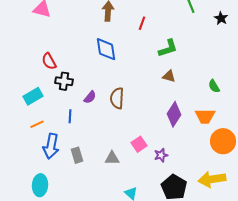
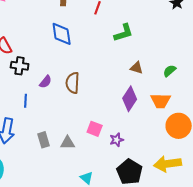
brown triangle: (169, 76) -> (137, 68), moved
green semicircle: (214, 86) -> (170, 71), turned 80
pink square: (139, 144) -> (95, 129), turned -35
gray rectangle: (77, 155) -> (44, 140), moved

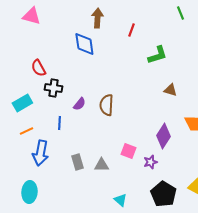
blue diamond: (62, 34) -> (84, 44), moved
purple diamond: (130, 99) -> (163, 136), moved

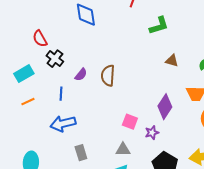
black cross: (53, 88) -> (55, 59), turned 30
blue arrow: (40, 153) -> (63, 124), moved, turned 65
gray rectangle: (77, 162) -> (81, 153), moved
gray triangle: (101, 165) -> (123, 150), moved

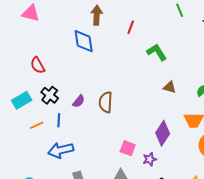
green L-shape: (159, 26) -> (157, 52), turned -105
black cross: (55, 59) -> (50, 95), moved
orange line: (28, 102) -> (37, 125), moved

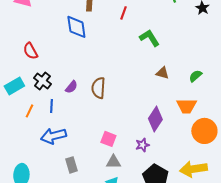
orange line: (37, 125) -> (29, 111), turned -40
pink square: (128, 148) -> (108, 139), moved

